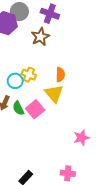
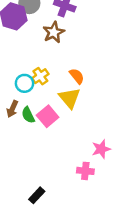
yellow cross: (29, 75) -> (40, 76), turned 32
orange semicircle: (60, 75) -> (77, 76), turned -40
pink cross: (68, 173) -> (85, 171), moved

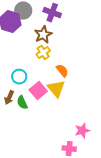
yellow cross: (40, 76) -> (43, 53), moved
pink square: (48, 116) -> (38, 91), moved

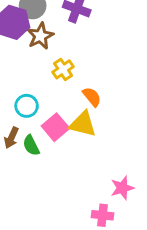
brown star: (43, 35) -> (40, 36), moved
yellow triangle: (56, 89) -> (83, 124), turned -36

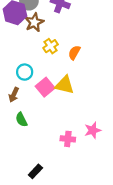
orange semicircle: (92, 97) -> (74, 53), moved, turned -112
green semicircle: (31, 145) -> (21, 120), moved
pink cross: (103, 215) -> (68, 139), moved

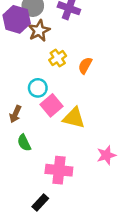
cyan circle: (25, 72) -> (38, 88), moved
yellow triangle: (65, 85) -> (74, 118), moved
pink cross: (68, 139) -> (59, 170), moved, size x1.5

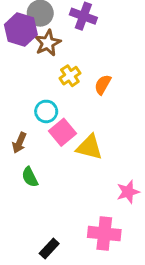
pink cross: (59, 170) -> (104, 234), moved

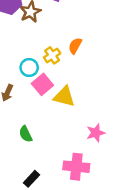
yellow cross: (70, 76) -> (52, 55), moved
green semicircle: (30, 177) -> (26, 134), moved

